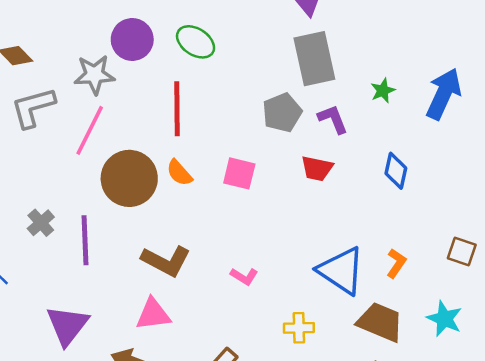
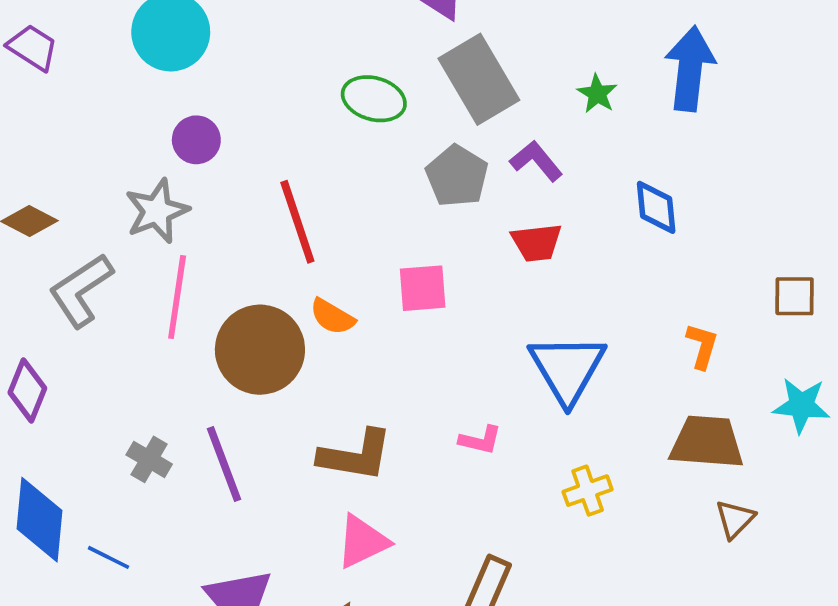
purple circle: (132, 40) -> (196, 140), size x0.7
green ellipse: (196, 42) -> (374, 99), moved
blue triangle: (341, 271) -> (567, 369), moved, turned 44

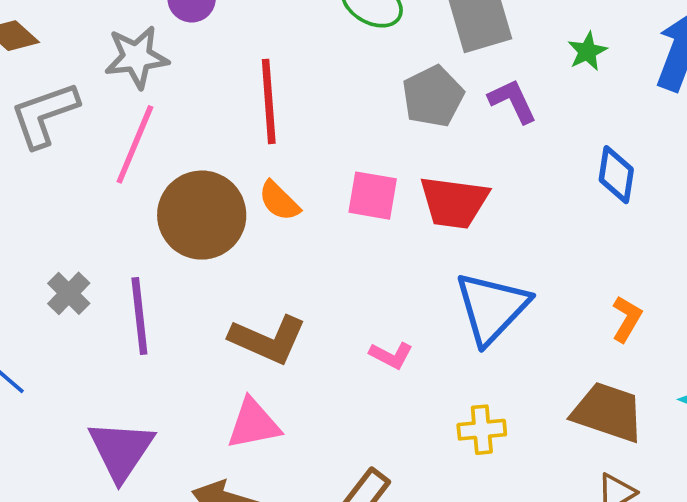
red trapezoid: (537, 243) -> (454, 202), moved, size x1.4

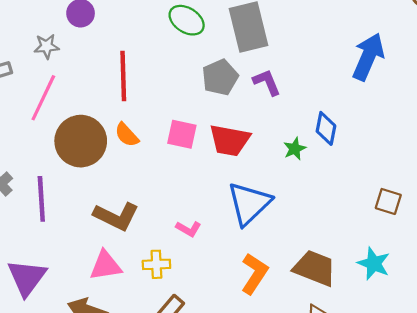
green star: (587, 51) -> (295, 149), moved
gray star: (137, 57) -> (47, 46), size x0.7
orange L-shape: (627, 319) -> (254, 274), moved, size x1.5
yellow cross: (482, 430) -> (156, 264), moved

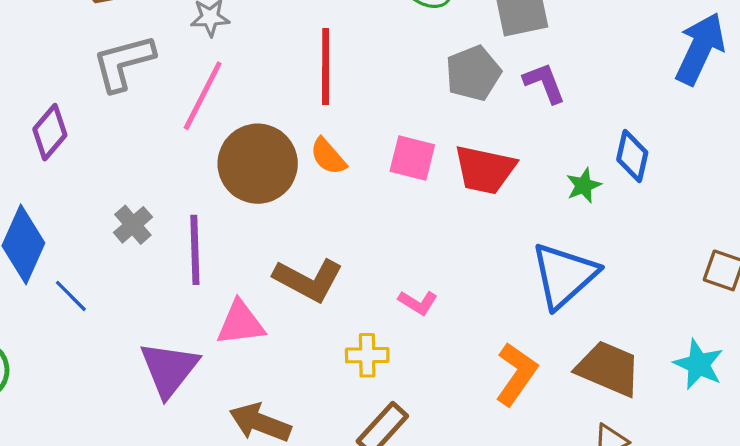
blue triangle: (249, 203) -> (564, 275), moved
pink triangle: (106, 266) -> (241, 323), moved

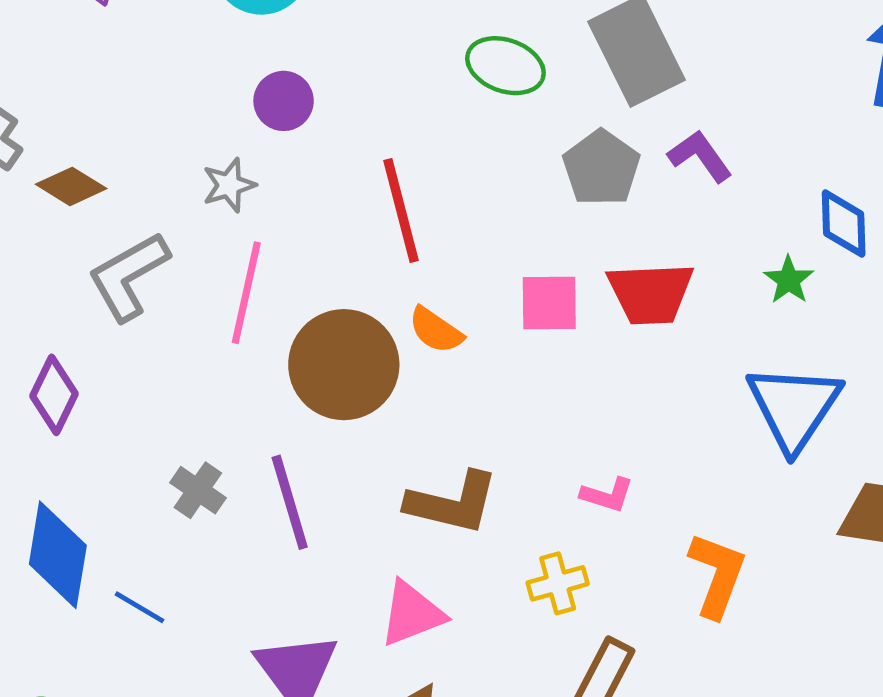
pink triangle: (241, 323) -> (412, 614), moved
orange L-shape: (516, 374) -> (717, 575), moved

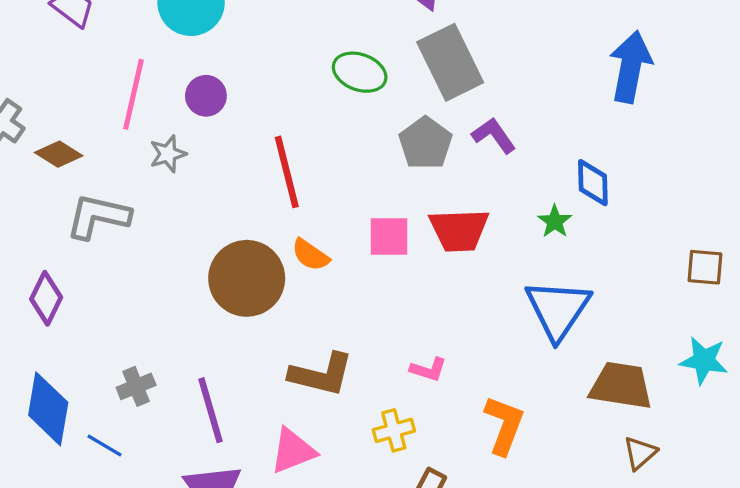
gray L-shape: (129, 276) -> (98, 216), turned 42
pink line: (246, 293) -> (134, 94), moved
gray cross: (198, 490) -> (136, 386), moved, turned 33
purple line: (290, 502) -> (210, 410), moved

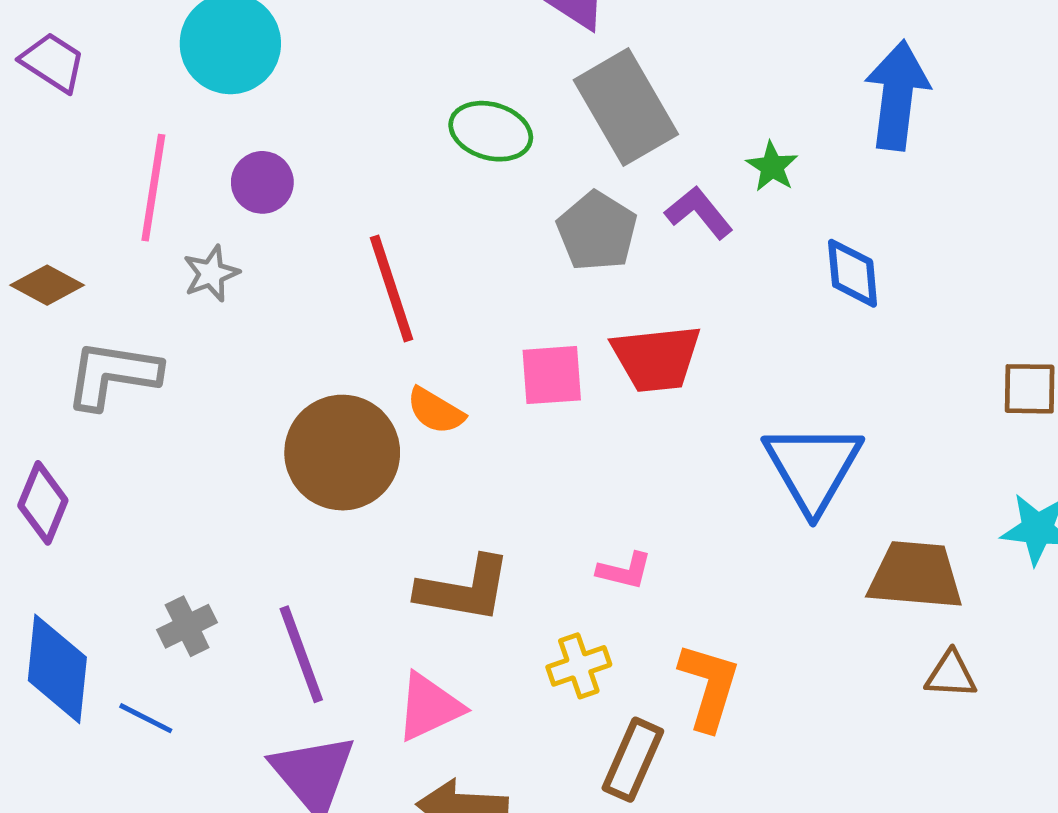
green star: (555, 221) -> (772, 167), moved
orange L-shape: (504, 425) -> (709, 687), moved
brown triangle: (640, 453) -> (951, 675), turned 48

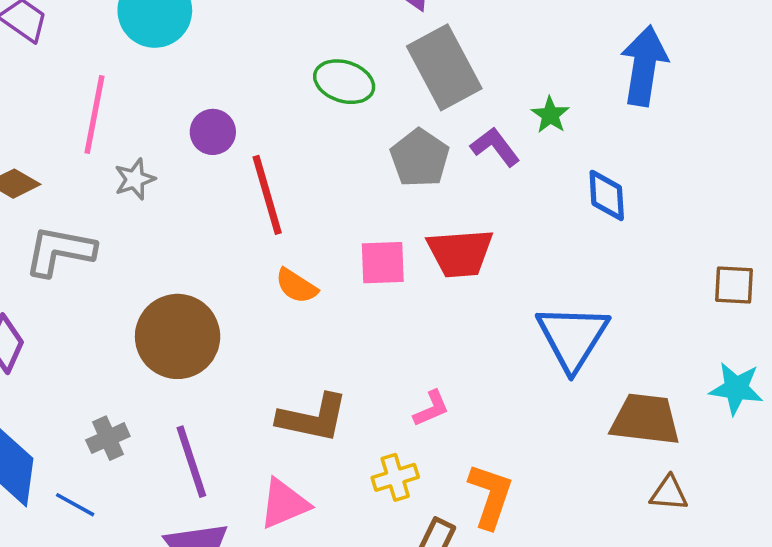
purple circle: (262, 182) -> (213, 132), moved
brown circle: (342, 453) -> (178, 336), moved
pink L-shape: (625, 571) -> (431, 409), turned -39

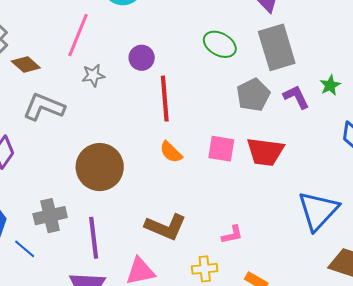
gray cross: (108, 438) -> (50, 216), size x1.4

